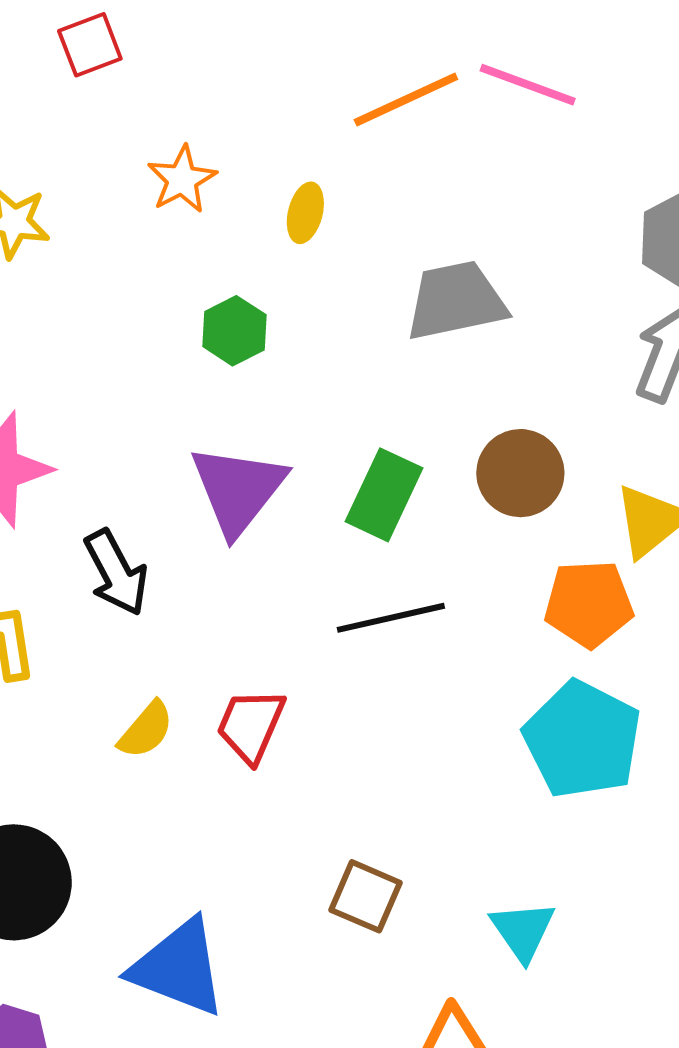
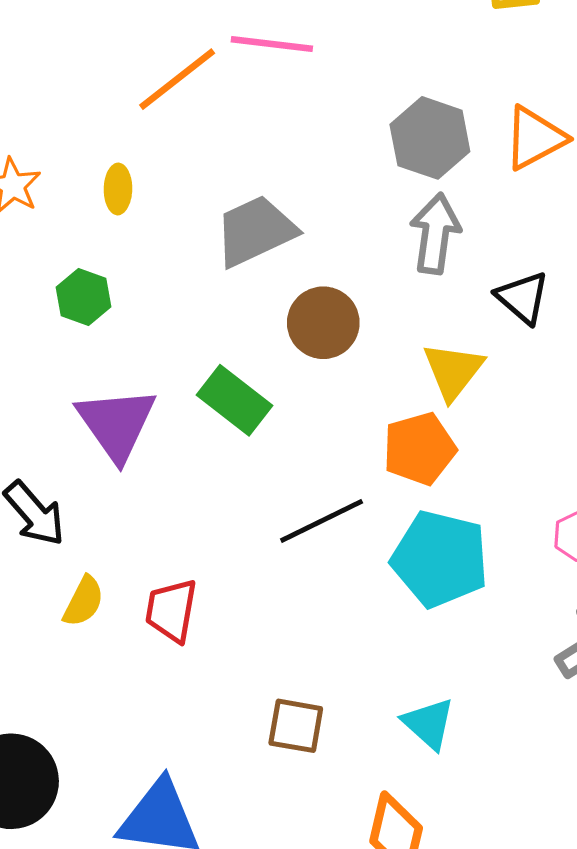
brown circle: (520, 473) -> (323, 323), moved
green rectangle: (384, 495) -> (235, 400), turned -64
black line: (391, 618) -> (322, 521), moved
yellow semicircle: (146, 730) -> (84, 601), moved

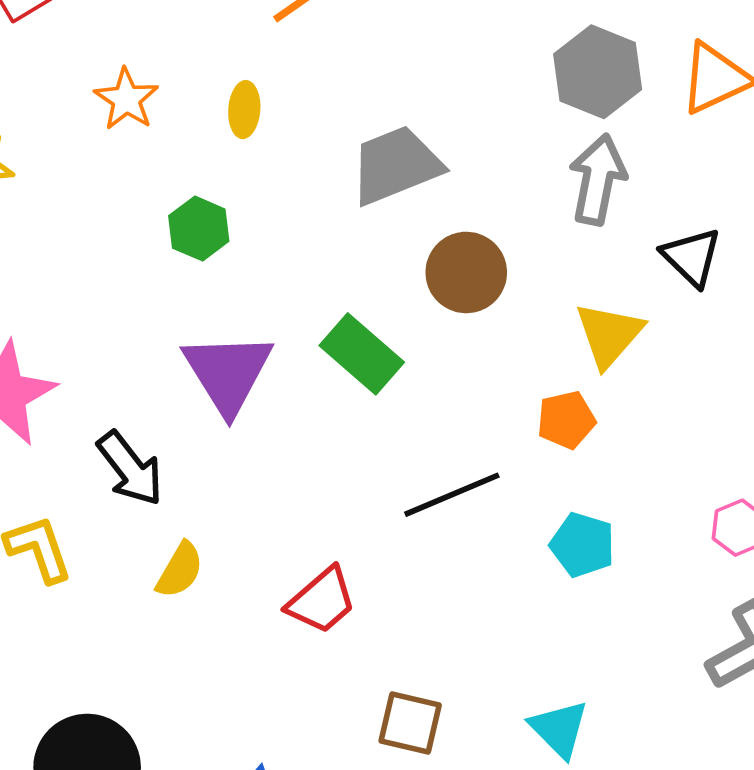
orange pentagon: (419, 449) -> (566, 420), size x0.7
cyan pentagon: (440, 559) -> (582, 545), size x0.6
red trapezoid: (171, 610) -> (322, 601), moved, turned -144

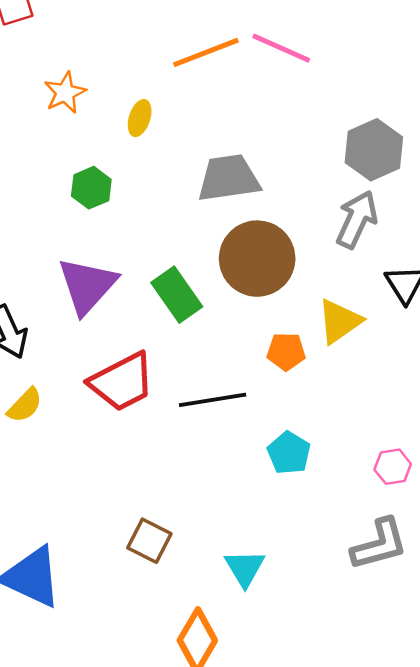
brown circle: (466, 272) -> (257, 259), size x1.4
orange pentagon: (566, 420) -> (286, 352), moved
red trapezoid: (322, 601) -> (122, 382), moved, size x1.4

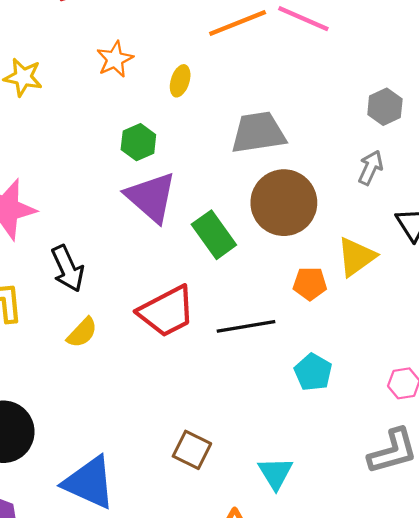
gray hexagon: (374, 150) -> (385, 107), size x0.7
gray arrow: (357, 219) -> (371, 168), size x0.7
purple triangle: (87, 286) -> (151, 197), moved, turned -30

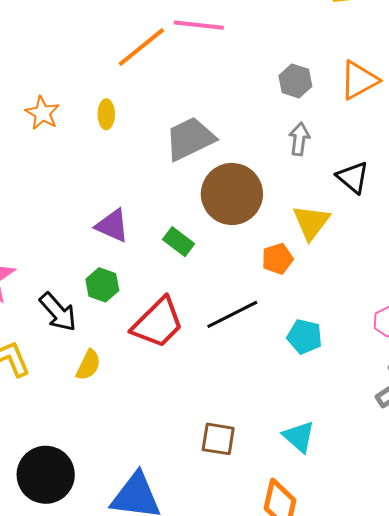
green hexagon: (138, 142) -> (102, 285), moved
purple triangle: (151, 197) -> (112, 226), size x0.7
green rectangle: (214, 235) -> (179, 242), size x0.7

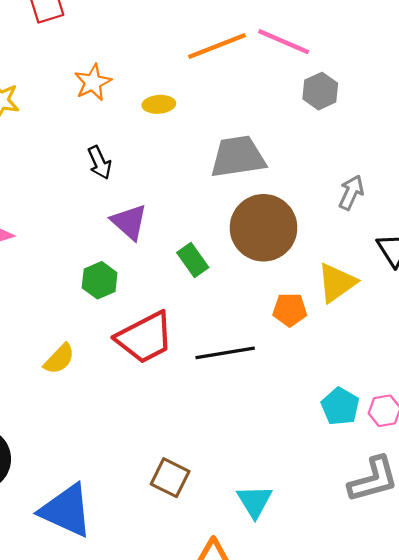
gray hexagon: (295, 81) -> (320, 91), moved
yellow ellipse: (106, 114) -> (159, 104), turned 68
black arrow: (58, 312) -> (100, 163), moved, size x0.7
cyan pentagon: (305, 337) -> (340, 406), moved

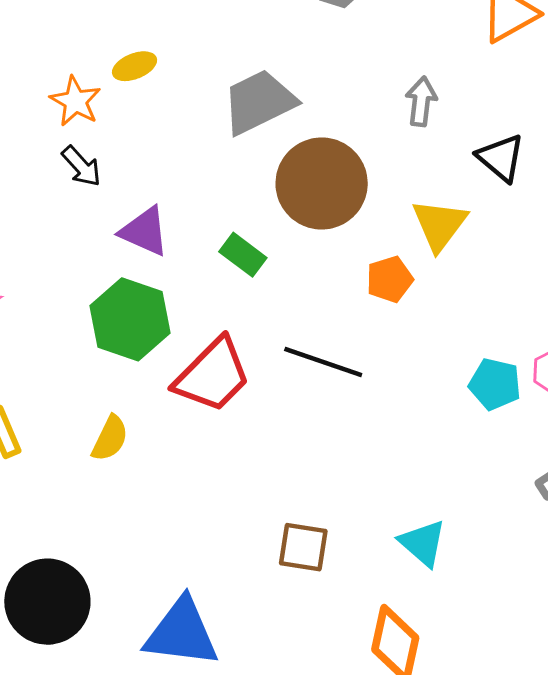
orange star: (93, 82) -> (75, 101), moved
green hexagon: (100, 280) -> (130, 319), size x1.6
black line: (225, 353) -> (323, 362), turned 46

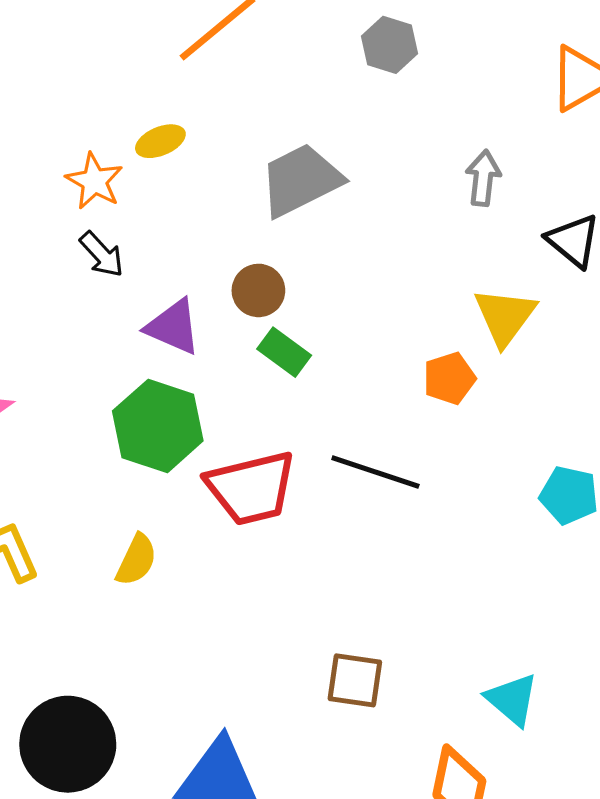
brown circle: (322, 183) -> (258, 290), moved, size x0.5
red trapezoid: (213, 375) -> (251, 488), turned 32
cyan triangle: (423, 543) -> (512, 699), moved

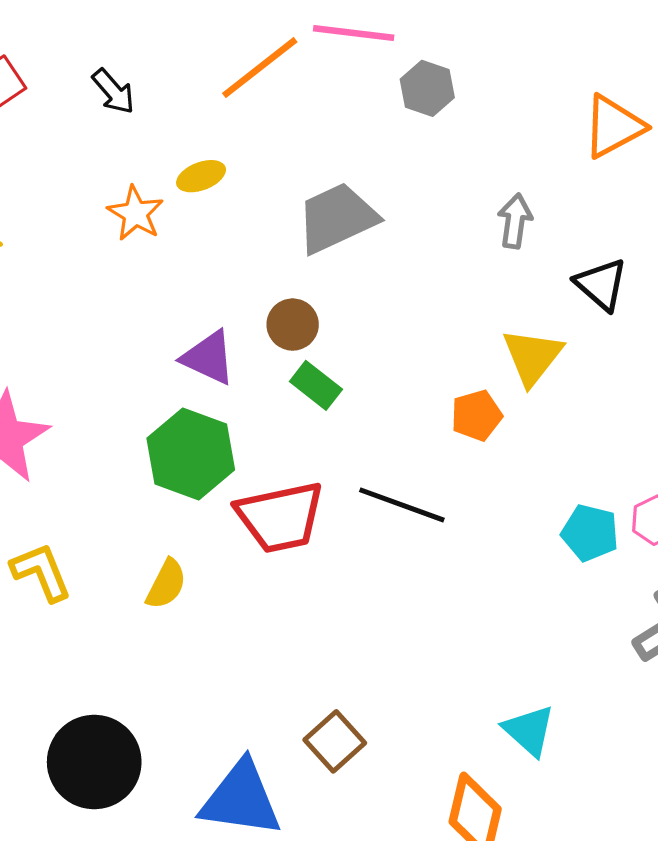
black arrow: (102, 254) -> (113, 91), moved
brown square: (355, 680) -> (335, 741), moved, turned 38

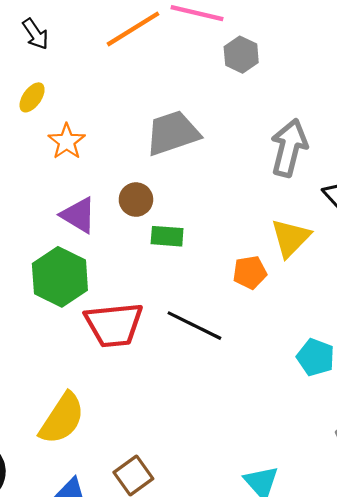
yellow ellipse: (201, 176) -> (32, 97), moved, turned -40
orange star: (136, 213) -> (67, 141), moved
gray arrow: (515, 221) -> (289, 148), size x1.6
green rectangle: (316, 385) -> (167, 236), moved, turned -40
yellow semicircle: (166, 584) -> (62, 419), moved, size x1.6

